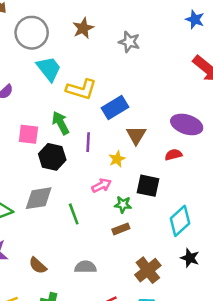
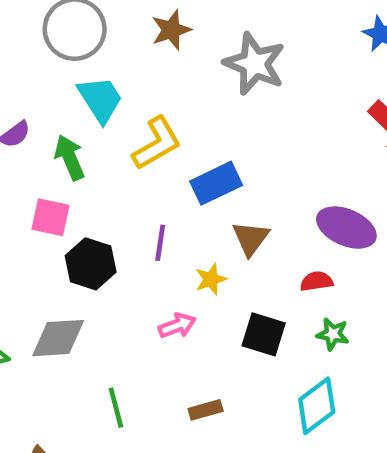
gray star: (129, 42) -> (255, 64), size x1.5
yellow L-shape: (81, 89) -> (157, 143), turned -52
green arrow: (61, 123) -> (70, 158), moved
green star: (123, 204) -> (333, 334), moved
green line: (74, 214) -> (116, 408), moved

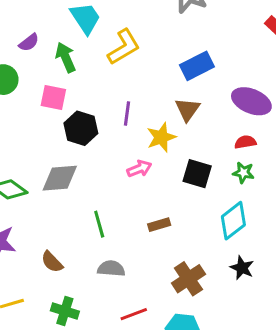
blue rectangle: (216, 183) -> (197, 66), moved
yellow star: (211, 279) -> (161, 137), size x1.4
red semicircle: (317, 281) -> (245, 142), moved

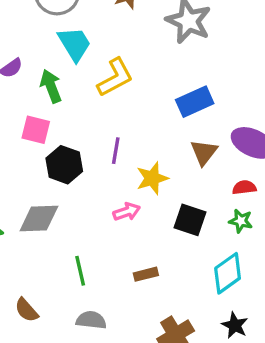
brown triangle: (187, 109) -> (204, 152), moved

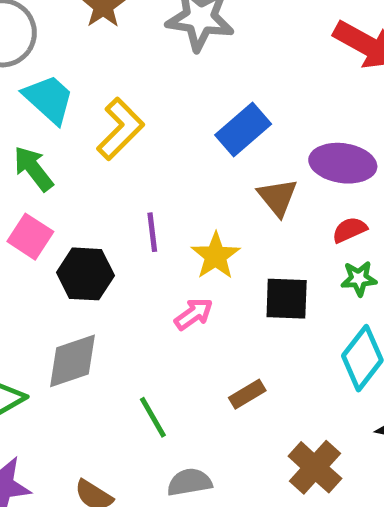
pink square: (36, 130) -> (30, 237), turned 36

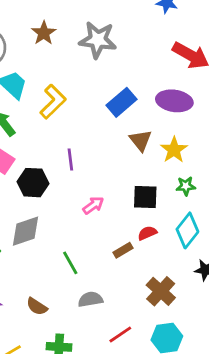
purple ellipse: (343, 163) -> (174, 101), moved
red semicircle: (350, 230) -> (147, 233), moved
yellow star: (216, 256) -> (174, 150), moved

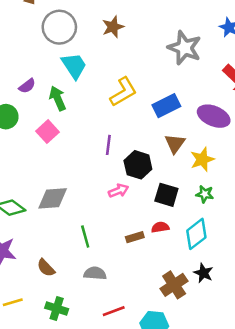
gray star: (98, 40) -> (184, 48), moved
yellow L-shape: (53, 102) -> (123, 92), moved
black hexagon: (33, 183) -> (138, 165), moved
brown cross: (161, 291) -> (174, 285), moved

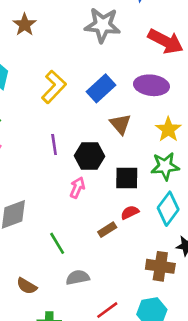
yellow star: (202, 159) -> (168, 129), moved
pink arrow: (118, 191) -> (77, 188), turned -30
green star: (205, 194) -> (165, 166), size x1.5
brown cross: (174, 285) -> (160, 266), turned -32

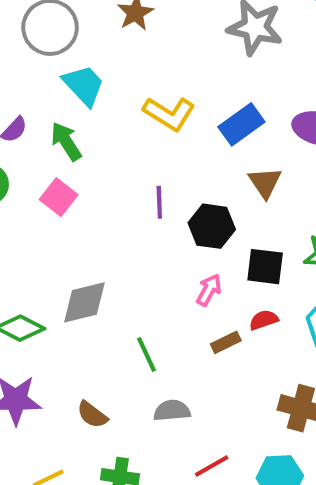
yellow L-shape: (54, 87) -> (169, 114), turned 72
pink arrow: (77, 188) -> (209, 290), moved

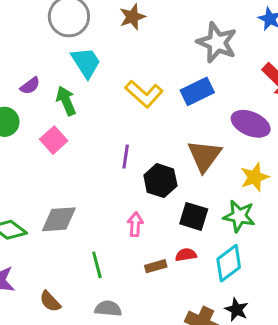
blue rectangle: (241, 124) -> (197, 91), moved
brown triangle: (265, 183) -> (204, 156), size x1.4
pink arrow: (209, 290) -> (135, 224), moved, turned -35

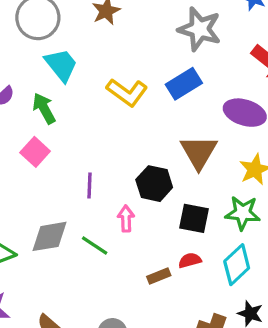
purple line: (126, 157) -> (89, 185), moved
pink arrow: (135, 224) -> (126, 219), moved
green line: (97, 265) -> (95, 245), moved, turned -36

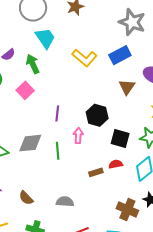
brown triangle: (199, 152) -> (127, 87), moved, size x0.7
green line: (95, 245) -> (58, 151), turned 48

